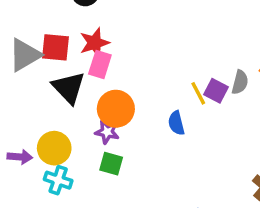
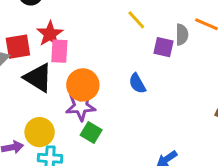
yellow line: (198, 93) -> (136, 20), moved
purple star: (107, 132) -> (81, 106), size x1.4
green square: (111, 164) -> (91, 132), turned 30

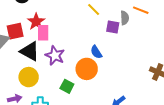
orange circle: (83, 85) -> (87, 69), moved
purple star: (81, 106) -> (55, 56), moved, turned 30
yellow circle: (40, 132) -> (29, 77), moved

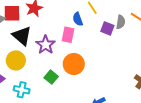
pink rectangle: (43, 33) -> (68, 35), moved
blue semicircle: (96, 52) -> (78, 19), moved

